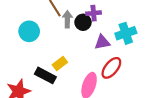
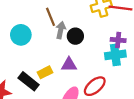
purple cross: (94, 13) -> (118, 40), moved
purple triangle: (102, 42) -> (69, 65), moved

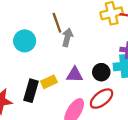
black circle: (75, 36) -> (101, 72), moved
black rectangle: (29, 81) -> (31, 91), turned 66

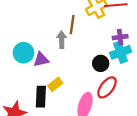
brown line: (57, 23) -> (72, 25), moved, turned 42
purple triangle: (75, 75) -> (41, 60), moved

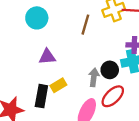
gray arrow: (62, 40) -> (94, 77), moved
cyan circle: (23, 53) -> (37, 18), moved

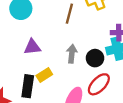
gray arrow: (94, 77) -> (72, 54), moved

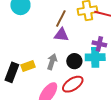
purple triangle: (32, 47) -> (61, 35), moved
gray arrow: (72, 54) -> (52, 62), moved

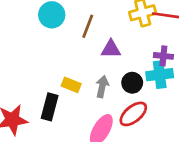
brown line: (61, 19) -> (88, 26), moved
yellow rectangle: (28, 66) -> (71, 85), moved, turned 48

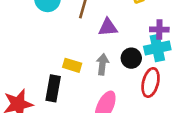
red ellipse: (133, 114) -> (151, 83), moved, turned -32

